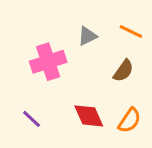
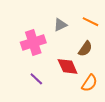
red diamond: (89, 116) -> (68, 66), moved
purple line: (32, 119) -> (36, 79), moved

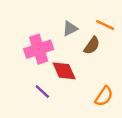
brown semicircle: (85, 49) -> (92, 45), moved
red diamond: (68, 66) -> (64, 71), moved

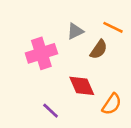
red diamond: (64, 71) -> (82, 86), moved
purple line: (42, 91) -> (51, 111), moved

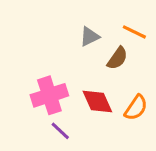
pink cross: (41, 53) -> (49, 95), moved
orange semicircle: (112, 104) -> (136, 108), moved

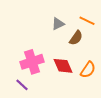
purple line: (60, 131) -> (22, 85), moved

